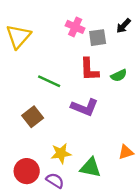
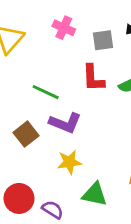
pink cross: (75, 27) -> (64, 28), moved
purple L-shape: (85, 107) -> (65, 123), moved
yellow star: (61, 153) -> (69, 162), moved

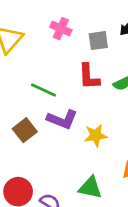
yellow star: (69, 162) -> (96, 135), moved

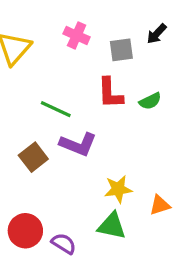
yellow star: (96, 135) -> (118, 189), moved

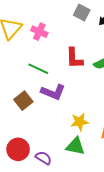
pink cross: (77, 35) -> (39, 32), moved
gray square: (121, 50) -> (82, 13), moved, turned 35

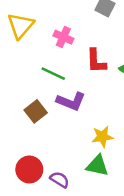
pink cross: (39, 32) -> (63, 37), moved

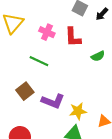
red L-shape: (96, 61) -> (73, 37), moved
purple L-shape: (71, 101) -> (53, 101), moved

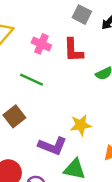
purple L-shape: (53, 101) -> (52, 146), moved
yellow star: (78, 111) -> (81, 125), moved

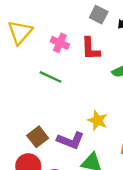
brown square: (14, 116) -> (38, 137), moved
yellow star: (81, 125) -> (98, 120), turned 30

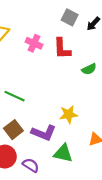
green line: (51, 77) -> (15, 96), moved
yellow star: (98, 120) -> (69, 114), turned -30

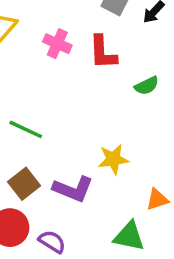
green triangle: (63, 153) -> (129, 236), moved

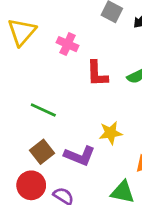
red L-shape: (103, 52) -> (97, 74), moved

